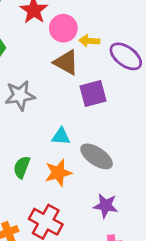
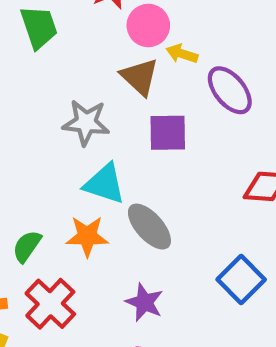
gray star: (20, 95) -> (86, 123), moved
cyan triangle: (61, 136) -> (105, 184), size x1.5
green semicircle: (22, 167) -> (27, 246), moved

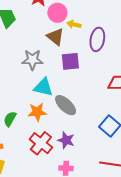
purple ellipse: (230, 90) -> (97, 39), turned 55
red cross: (50, 304) -> (41, 143), moved

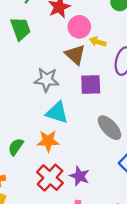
gray ellipse: (66, 105) -> (110, 128), moved

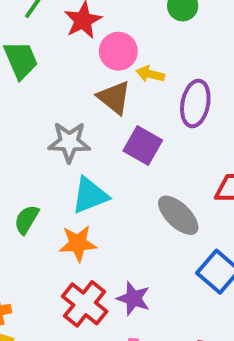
purple square: (91, 84) -> (143, 146), turned 35
cyan triangle: (57, 113) -> (90, 195), turned -35
green semicircle: (16, 147) -> (27, 219), moved

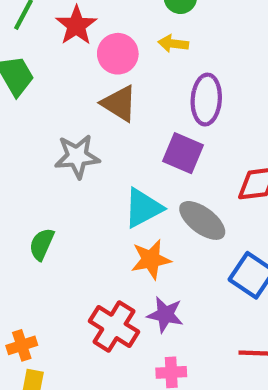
yellow arrow: (150, 74) -> (173, 44), moved
purple square: (143, 146) -> (183, 153), moved
cyan triangle: (90, 195) -> (143, 208), moved
orange star: (78, 243) -> (151, 259), moved

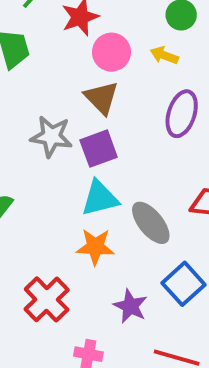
purple square: (183, 153) -> (99, 149), moved, turned 33
purple star: (165, 315) -> (130, 306), moved

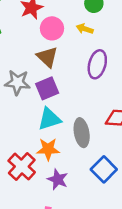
gray ellipse: (151, 223) -> (82, 133), turned 32
red cross: (47, 299) -> (22, 166), moved
purple star: (130, 306) -> (58, 179), moved

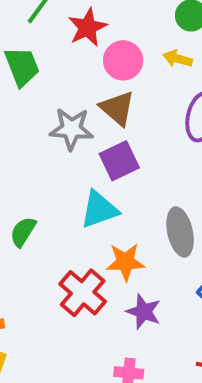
gray star: (18, 82) -> (71, 129), moved
cyan triangle: (49, 119) -> (99, 210), moved

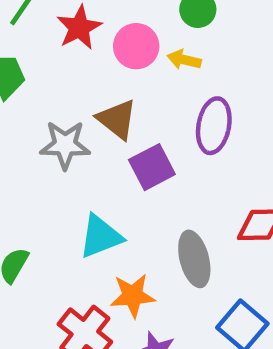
pink circle: (123, 60) -> (136, 46), moved
purple square: (119, 161) -> (152, 167), moved

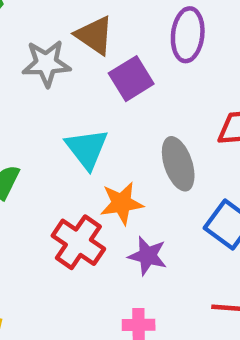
cyan triangle: (100, 237) -> (87, 149), turned -42

